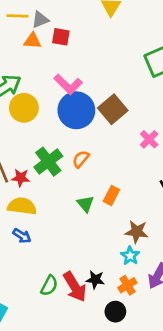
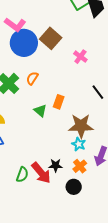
brown star: (137, 232) -> (81, 126), size x1.4

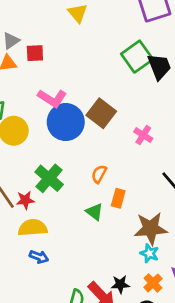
orange semicircle: (32, 78) -> (99, 174), moved

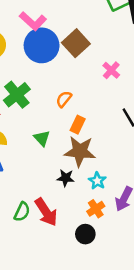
green triangle: (94, 212) -> (42, 138), moved
brown star: (151, 228) -> (80, 151), moved
black star: (120, 284) -> (66, 178), moved

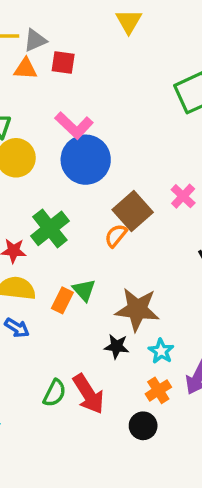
brown square: (76, 43) -> (133, 211), moved
orange rectangle: (78, 125) -> (62, 300), moved

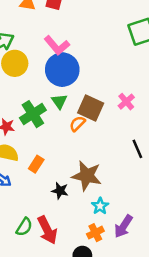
brown square: (133, 211) -> (91, 108), turned -30
green triangle: (84, 290) -> (59, 101), moved
black star: (117, 346) -> (60, 191), moved

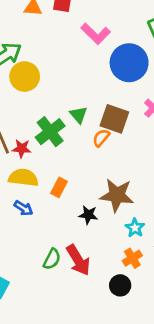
pink L-shape: (57, 45) -> (96, 34), moved
blue circle: (62, 70) -> (129, 63), moved

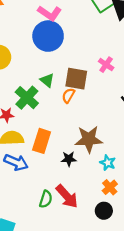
blue circle: (129, 63) -> (48, 36), moved
orange rectangle: (59, 187) -> (42, 141), size x1.5
blue arrow: (23, 208) -> (16, 162), size x1.5

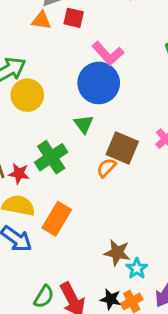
green triangle: (47, 80) -> (84, 124), moved
brown star: (89, 139) -> (117, 253), moved, size x0.7
black star: (69, 159) -> (111, 299), moved

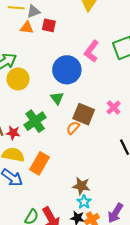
pink L-shape: (108, 53) -> (91, 51), moved, turned 80
cyan star: (137, 268) -> (84, 202), moved

